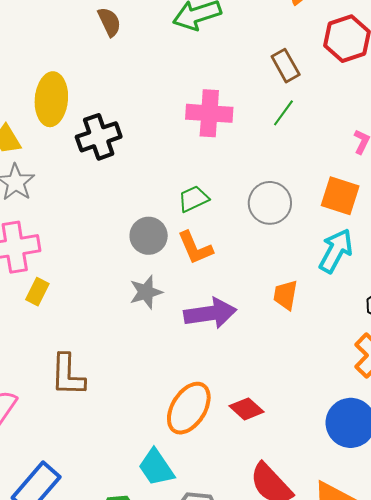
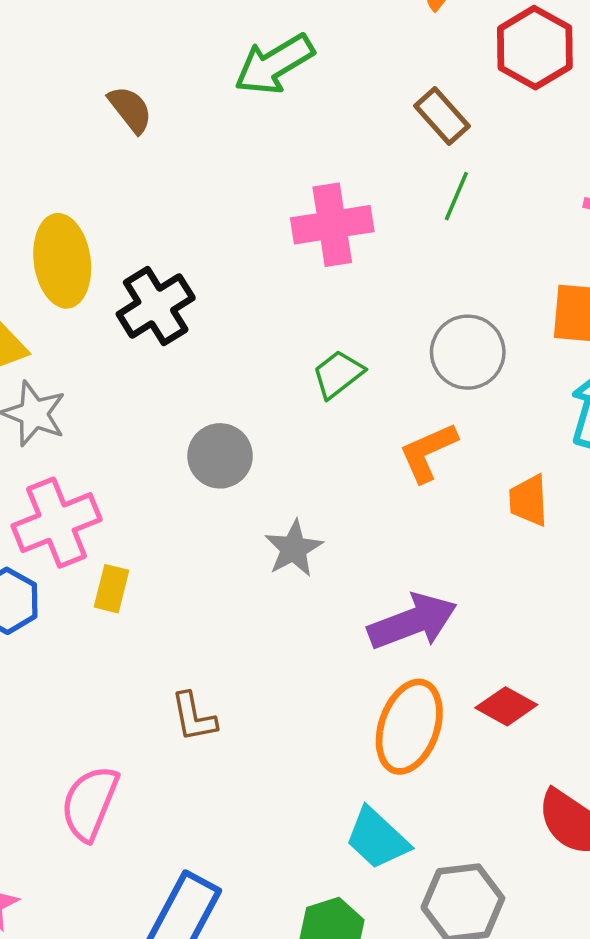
gray circle: (149, 236) -> (220, 456), moved
orange L-shape: (195, 248) -> (428, 452), moved, turned 102
purple arrow: (210, 313) -> (413, 622), moved
brown L-shape: (68, 375) -> (194, 717), size x0.7

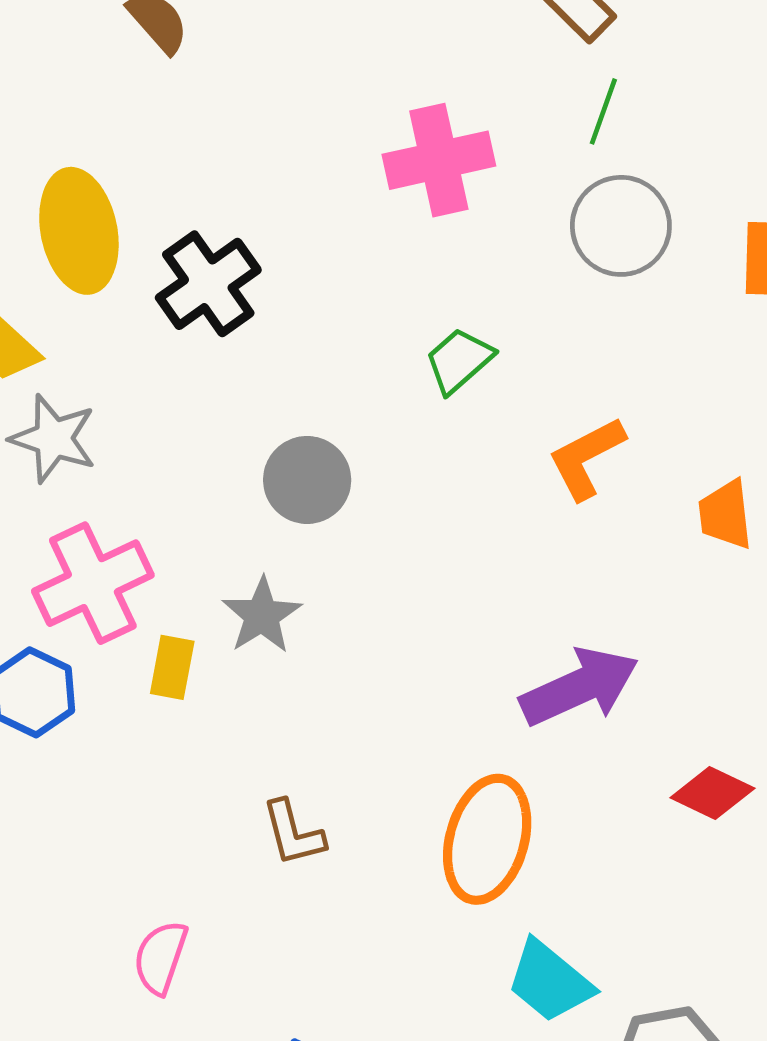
gray circle: (468, 352) -> (621, 226), moved
gray star: (294, 548) -> (262, 615), moved
orange ellipse: (409, 727) -> (487, 839), moved
pink semicircle: (90, 803) -> (160, 957), size x0.7

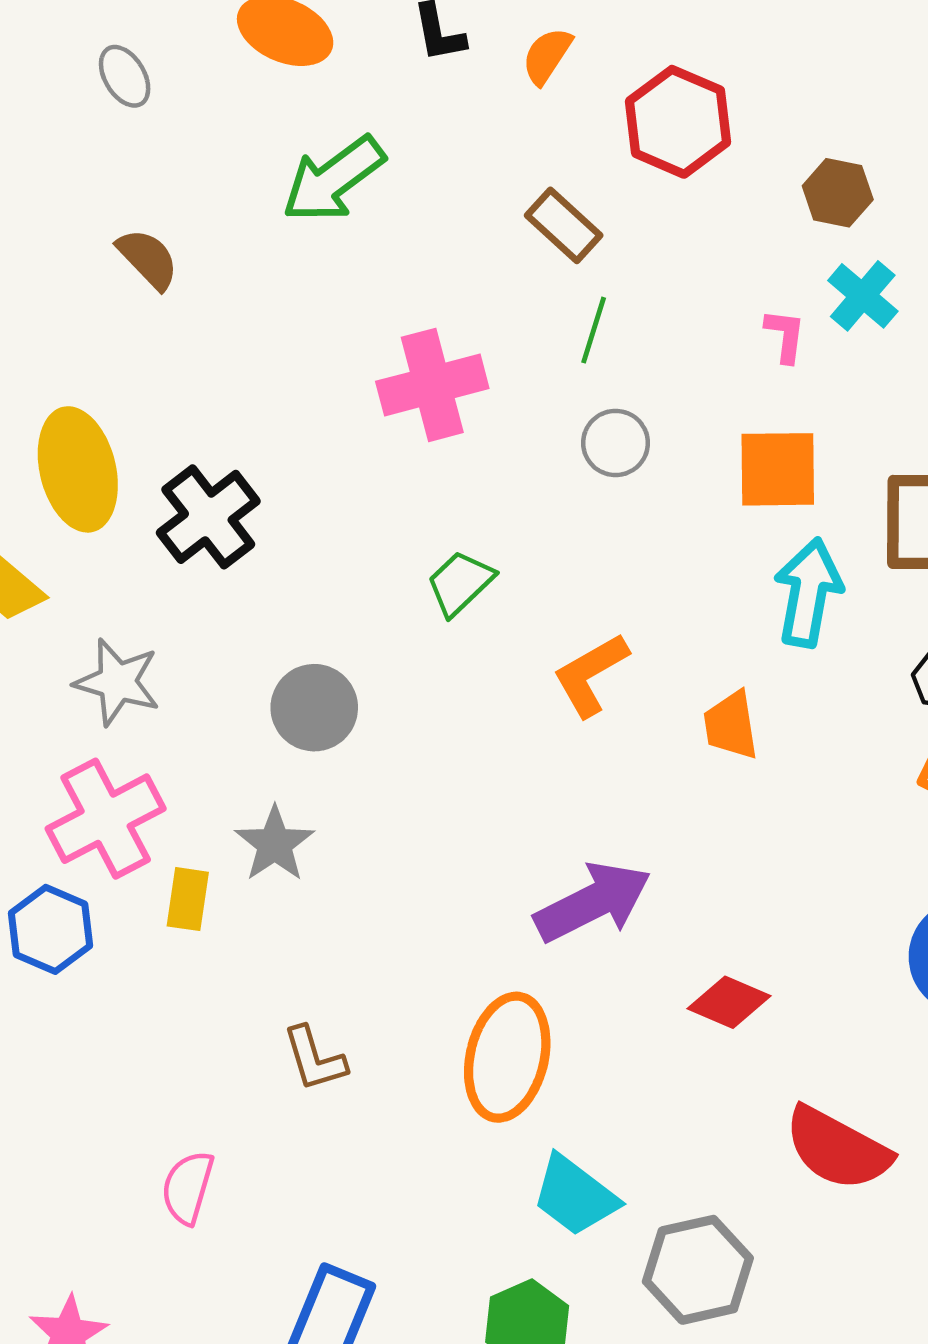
gray circle: (621, 226) -> (616, 443), size x0.7
gray star: (53, 439) -> (117, 682), moved

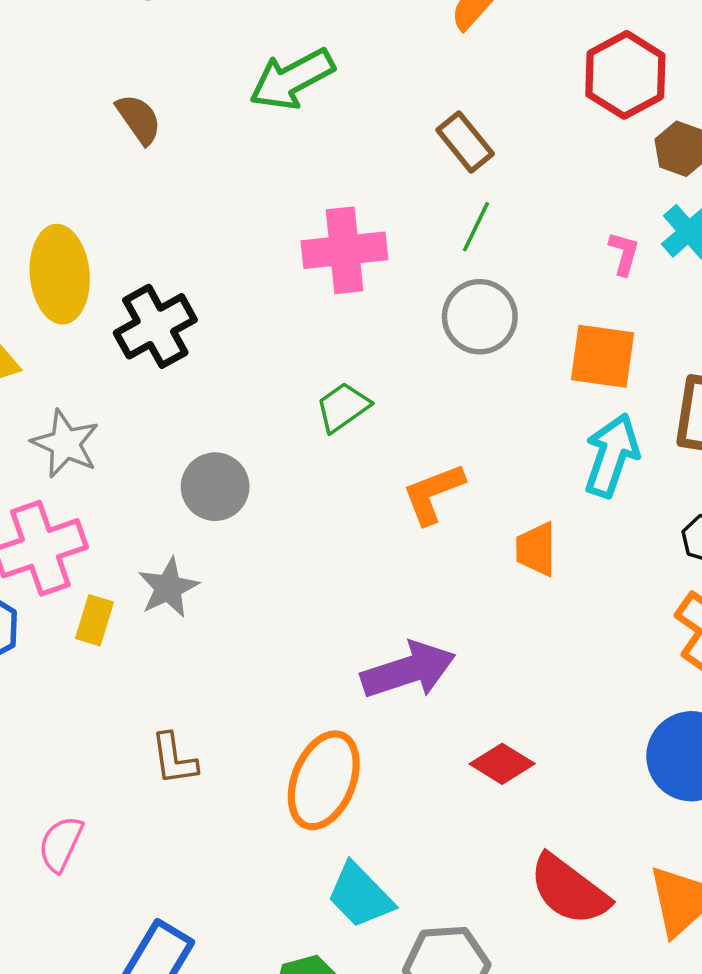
red hexagon: (678, 122) -> (625, 75), moved
gray circle: (616, 443) -> (480, 317), size x1.4

